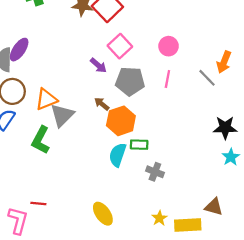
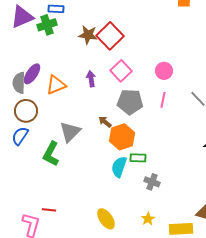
purple arrow: (98, 65) -> (91, 79), moved, turned -140
orange triangle: (46, 99) -> (56, 85), moved
yellow star: (159, 218) -> (148, 219), moved

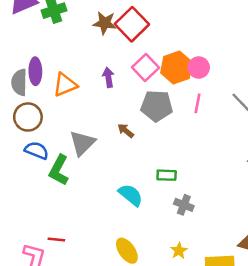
purple ellipse: (32, 74) -> (35, 71), turned -35
blue semicircle: (20, 136) -> (37, 150), moved, turned 78
orange hexagon: (122, 137) -> (176, 67), moved
cyan semicircle: (119, 167) -> (131, 195), moved, turned 110

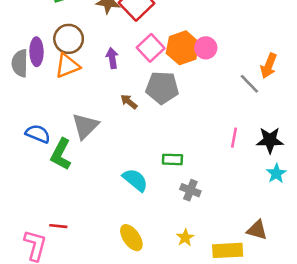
pink line: (197, 103) -> (234, 138), moved
brown circle: (28, 117) -> (69, 39), moved
brown arrow: (126, 131) -> (129, 102), moved

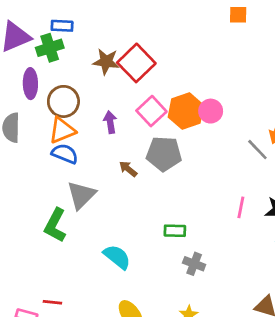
purple ellipse: (37, 52) -> (30, 84), moved
blue semicircle: (38, 134) -> (65, 154), moved
cyan semicircle: (135, 180) -> (117, 257), moved

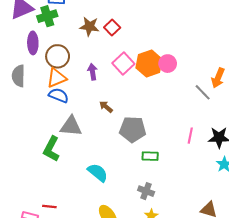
red square: (136, 63) -> (112, 28), size x0.6
gray pentagon: (164, 154) -> (133, 129), moved
gray triangle: (81, 195) -> (71, 126), turned 50
green rectangle: (175, 231) -> (150, 156), moved
gray cross: (194, 264) -> (146, 191), moved

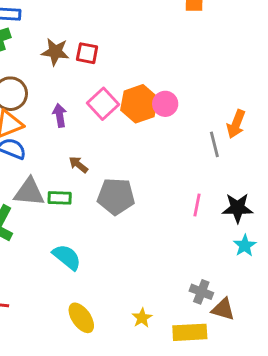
red square: (112, 28) -> (87, 53), turned -35
gray line: (203, 92) -> (214, 144), turned 30
green rectangle: (150, 156) -> (60, 198), moved
gray cross: (146, 191) -> (201, 292), moved

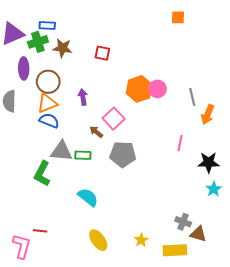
brown star: (55, 52) -> (62, 48), moved
pink square: (103, 104) -> (114, 119), moved
orange arrow: (236, 124) -> (208, 114), moved
gray line: (214, 144) -> (192, 97), moved
pink line: (197, 205) -> (180, 143), moved

